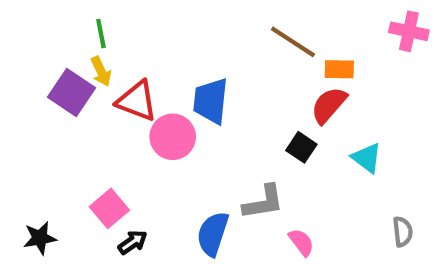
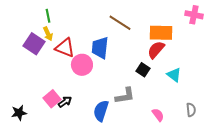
brown line: (293, 42) -> (120, 23), moved
orange rectangle: (339, 69) -> (161, 33), size x1.6
black arrow: (133, 242) -> (65, 102), moved
pink semicircle: (301, 242) -> (158, 115), moved

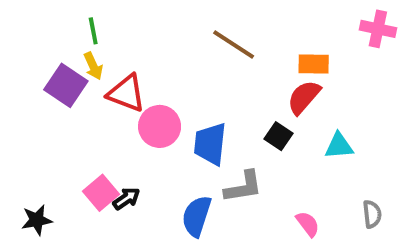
orange rectangle: (161, 33) -> (314, 64), size x0.7
blue trapezoid: (100, 48) -> (210, 144), moved
cyan triangle: (174, 75) -> (339, 146), turned -42

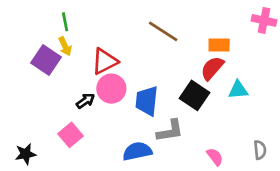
red triangle: (126, 93) -> (105, 61), moved, turned -48
black square: (278, 136) -> (194, 95), size x1.5
cyan triangle: (339, 146) -> (238, 90), moved
black arrow: (126, 199) -> (85, 101), moved
blue semicircle: (197, 216) -> (137, 151), turned 60

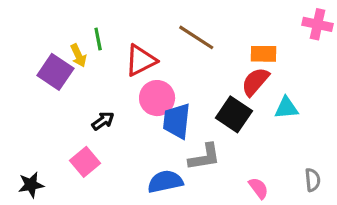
green line: (65, 22) -> (98, 39), moved
red triangle: (105, 61) -> (141, 60), moved
pink circle: (111, 89) -> (157, 98), moved

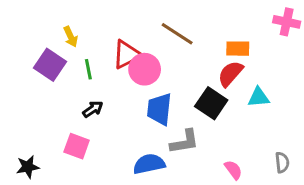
green line: (98, 39) -> (88, 69), moved
yellow arrow: (78, 55) -> (71, 37), moved
pink circle: (157, 98) -> (145, 69), moved
pink square: (85, 162) -> (77, 146), turned -30

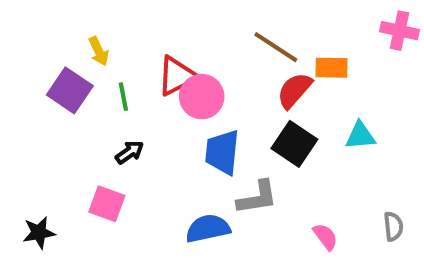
brown line: (177, 34) -> (276, 47), moved
red semicircle: (230, 74) -> (294, 90), moved

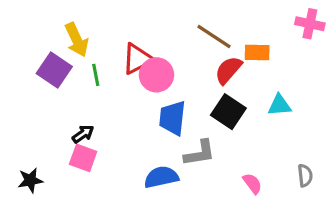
yellow arrow: (99, 51) -> (77, 40), size x1.5
black arrow: (130, 152) -> (83, 134), moved

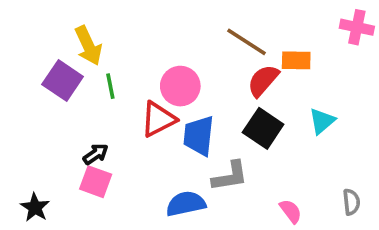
red triangle: (137, 59) -> (158, 119), moved
cyan triangle: (279, 105) -> (322, 121), turned -35
black star: (30, 180) -> (35, 207), turned -30

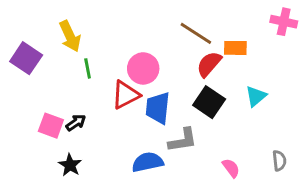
purple square: (63, 81) -> (26, 58), moved
pink square: (96, 182) -> (51, 126), moved
black star: (35, 207) -> (70, 165), moved

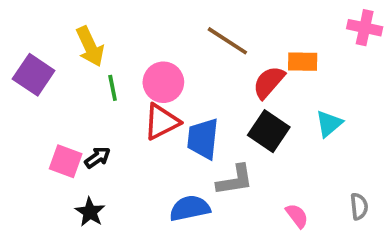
brown line: (196, 33) -> (227, 41), moved
pink circle: (143, 68) -> (163, 82), moved

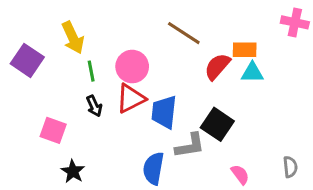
cyan triangle: (329, 124) -> (252, 73), moved, turned 40
black square: (269, 131) -> (217, 124), moved
black arrow: (98, 157) -> (94, 106), moved, turned 100
blue semicircle: (190, 208) -> (153, 168), turned -68

